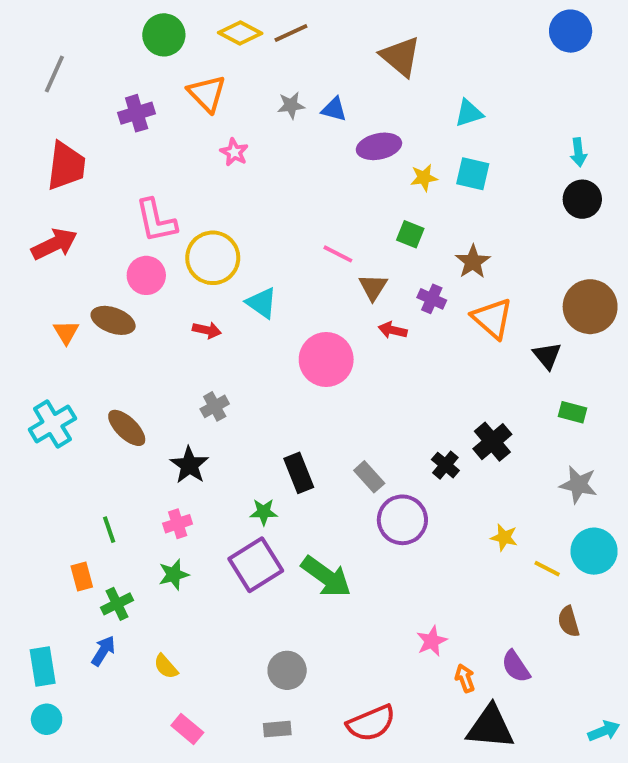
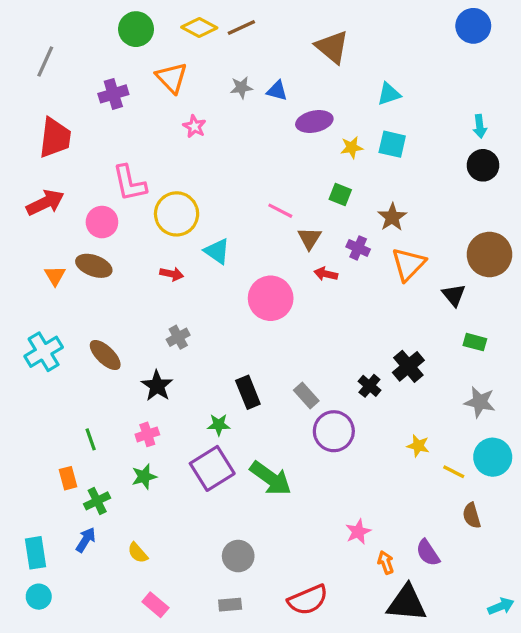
pink circle: (146, 275) -> (102, 222), moved
orange triangle: (492, 318) -> (408, 264), turned 33

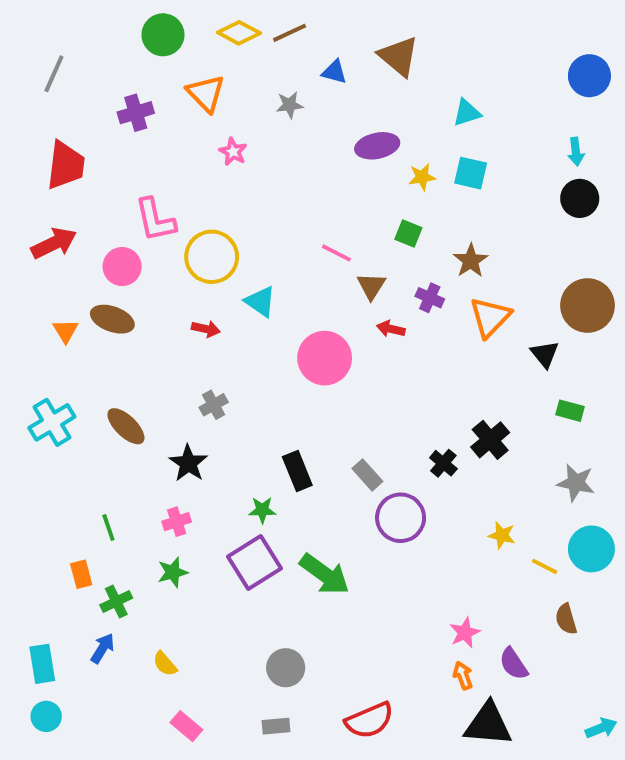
blue circle: (473, 26) -> (589, 76), moved
blue triangle: (277, 91) -> (334, 72), moved
pink star: (358, 532) -> (465, 633), moved

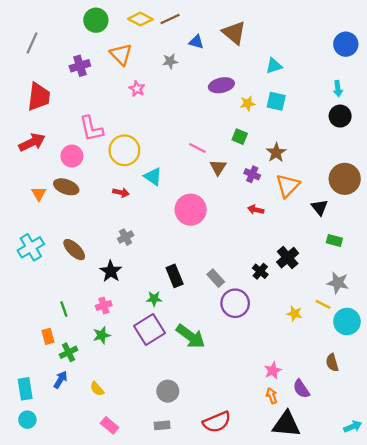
red arrow: (391, 329) -> (256, 210), moved
yellow line: (545, 566) -> (323, 304), moved

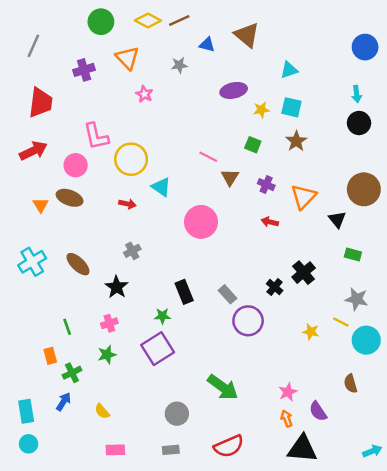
brown star: (276, 153) -> (296, 141), moved
green arrow: (191, 336) -> (223, 387), moved
pink rectangle: (110, 425) -> (115, 450), turned -42

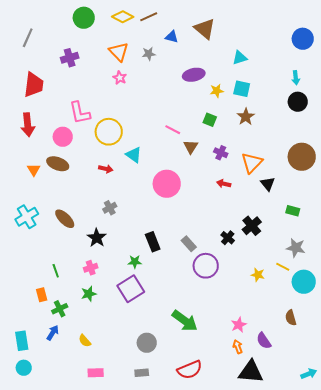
orange triangle: (127, 58) -> (119, 52), moved
red arrow: (33, 151) -> (28, 125), turned 110
black triangle: (337, 220) -> (268, 184), moved

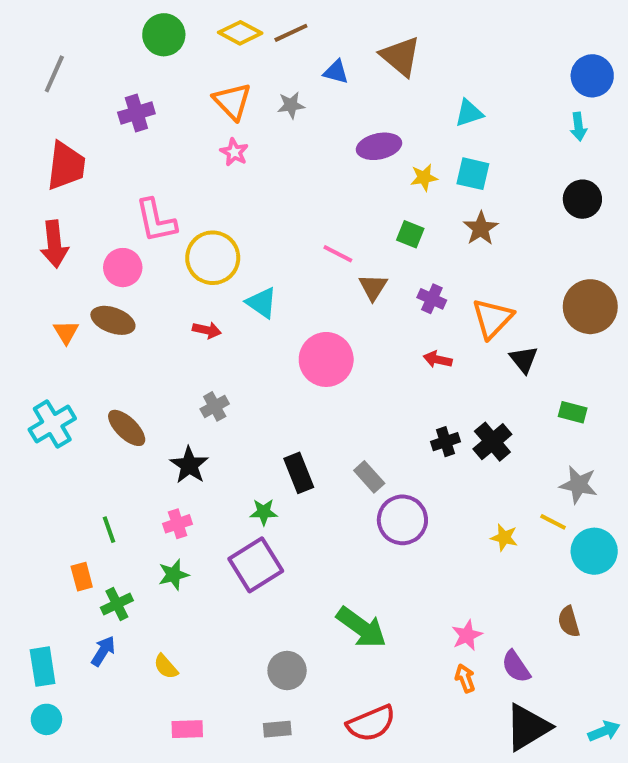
cyan arrow: (296, 78) -> (579, 127), moved
black cross: (228, 238) -> (445, 442), moved, turned 32
black triangle: (251, 372) -> (528, 727), moved, turned -36

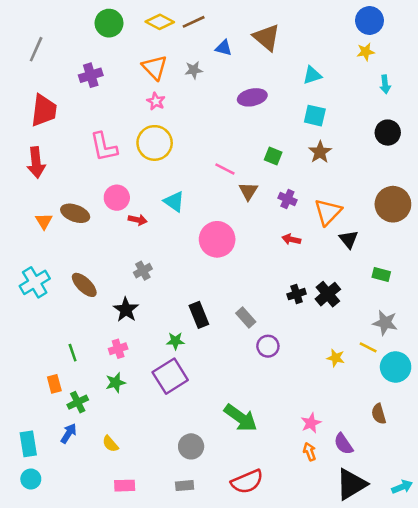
blue circle: (592, 76) -> (370, 20), moved
yellow star: (424, 178) -> (366, 52), moved
yellow circle: (213, 258) -> (155, 143), moved
pink circle: (123, 268) -> (117, 198), moved
purple circle: (402, 520) -> (268, 346), size x0.7

